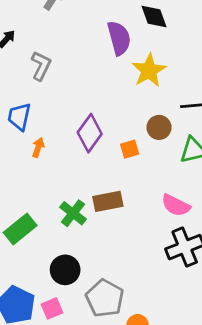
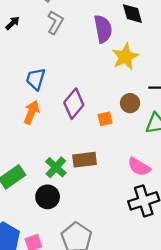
gray L-shape: (41, 66) -> (55, 22), moved
blue trapezoid: (19, 117) -> (36, 79), moved
orange arrow: (38, 147) -> (32, 112), size x1.5
black circle: (65, 270) -> (48, 197), moved

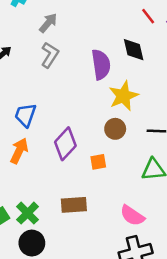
brown circle: (130, 103) -> (115, 129), moved
green cross: (56, 167) -> (28, 213), moved

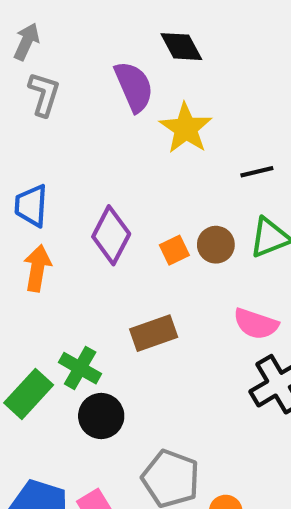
brown circle: (115, 129) -> (216, 245), moved

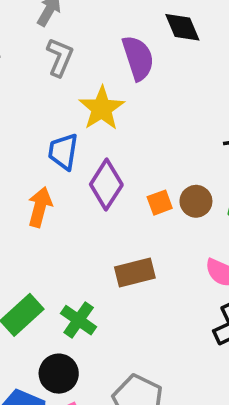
yellow star: (186, 128) -> (102, 108), moved
blue trapezoid: (31, 206) -> (63, 152), moved
green cross: (80, 368) -> (79, 320), moved
black circle: (101, 416) -> (59, 374), moved

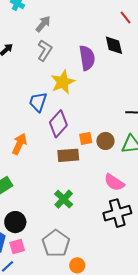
orange arrow: (40, 207) -> (19, 144), moved
brown rectangle: (135, 273) -> (68, 155), moved
green cross: (79, 320) -> (64, 199), moved

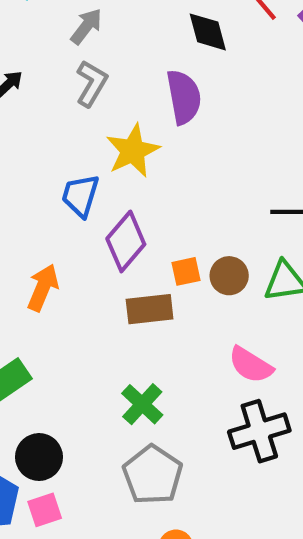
black diamond: (114, 45) -> (208, 32), moved
gray pentagon: (56, 243) -> (153, 475), moved

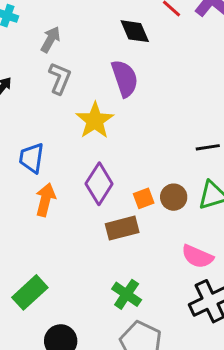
blue trapezoid: (80, 196) -> (32, 158), moved
orange arrow: (43, 288) -> (45, 200), moved

